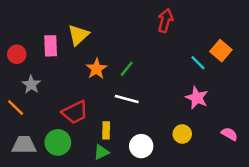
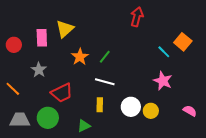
gray star: (31, 84) -> (39, 70), moved
yellow rectangle: (106, 130) -> (100, 105), moved
white circle: (141, 146) -> (131, 107), moved

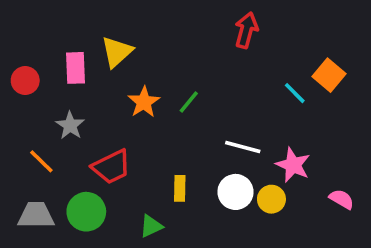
pink star: (163, 81) -> (293, 165), moved
white line: (105, 82) -> (243, 147), moved
orange line: (13, 89) -> (41, 161), moved

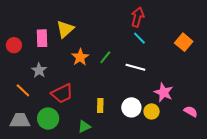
cyan line: (295, 93) -> (139, 38), moved
white line: (243, 147) -> (135, 67), moved

